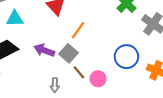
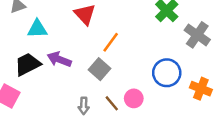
purple arrow: (44, 50) -> (59, 59), moved
brown line: (79, 72) -> (112, 103), moved

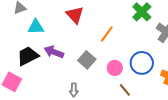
orange line: (111, 42) -> (107, 34), moved
pink circle: (134, 98) -> (115, 68), moved
brown line: (112, 103) -> (125, 90), moved

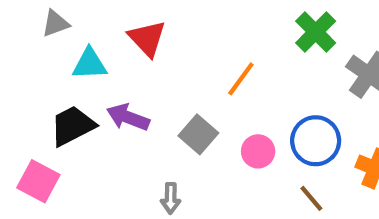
red triangle: (75, 15) -> (147, 38), moved
brown line: (125, 90) -> (311, 198), moved

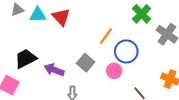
cyan triangle: (90, 64) -> (38, 15), moved
purple arrow: (128, 117) -> (54, 70), moved
blue circle: (316, 141) -> (126, 51), moved

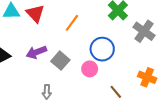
orange line: (106, 36) -> (72, 23), moved
purple arrow: (54, 70) -> (36, 52), moved, turned -42

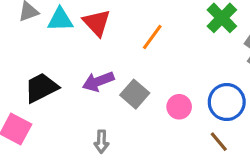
blue circle: (102, 49) -> (227, 102), moved
gray arrow: (47, 92) -> (101, 142), moved

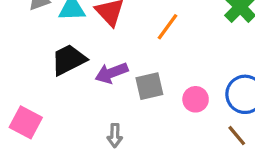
black trapezoid: (41, 88) -> (69, 60), moved
gray square: (135, 94) -> (149, 86), turned 36

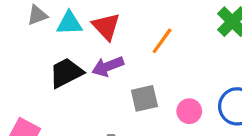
purple arrow: (111, 73) -> (108, 66), moved

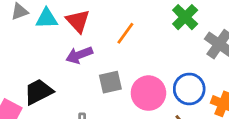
black trapezoid: (66, 73) -> (38, 92), moved
pink circle: (189, 111) -> (148, 93), size x1.6

